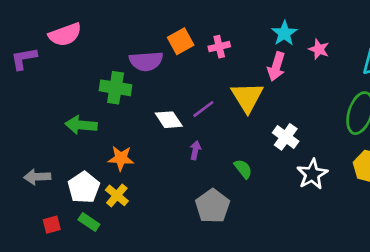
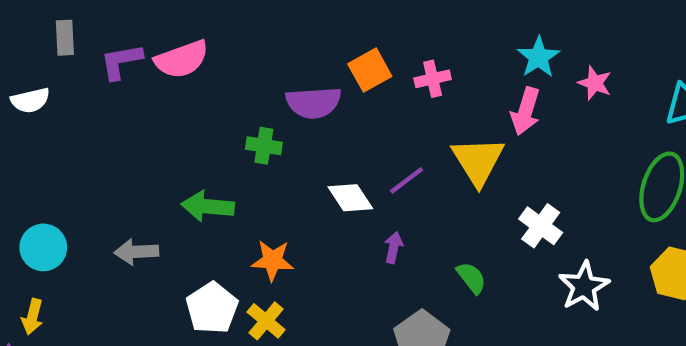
purple L-shape: (24, 59) -> (121, 61), moved
green cross: (116, 88) -> (264, 146), size x0.7
gray arrow: (37, 177) -> (136, 252), moved

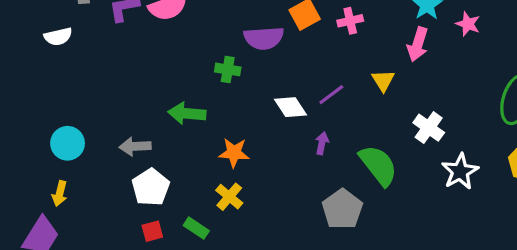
yellow triangle: (478, 161) -> (383, 80), size x0.6
green semicircle: (471, 278) -> (378, 165), size x1.8
white pentagon: (212, 308) -> (151, 187), moved

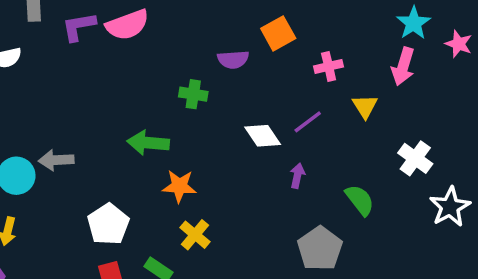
pink cross: (350, 21) -> (329, 66), moved
purple semicircle: (264, 38) -> (233, 59), size x0.7
gray arrow: (135, 146) -> (56, 160), moved
orange star: (234, 153) -> (179, 186), moved
green semicircle: (378, 165) -> (360, 200), size x0.7

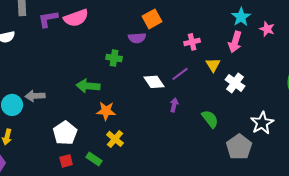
orange square: (278, 33) -> (152, 19), moved
white cross: (415, 158) -> (235, 83), moved
gray pentagon: (320, 249) -> (239, 147), moved

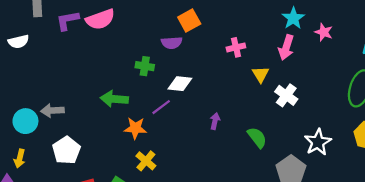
purple line: (180, 74) -> (161, 107), moved
white diamond: (154, 82) -> (180, 84), moved, turned -50
white pentagon: (65, 133) -> (66, 150), moved

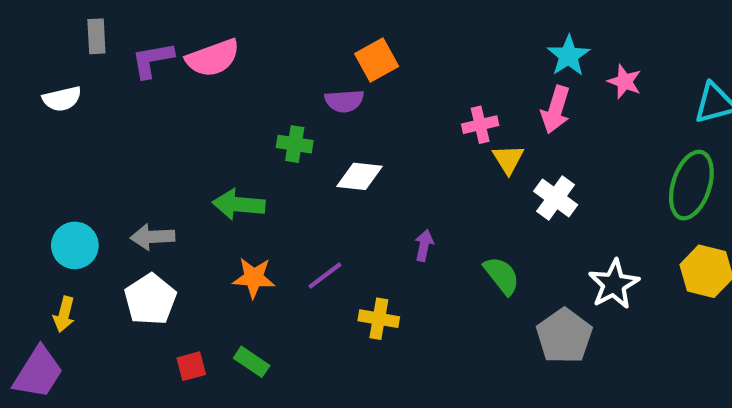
pink cross: (236, 47) -> (480, 125), moved
purple line: (161, 107) -> (325, 276), moved
gray arrow: (52, 111) -> (152, 237), moved
orange star: (135, 128) -> (254, 278), moved
yellow cross: (146, 161) -> (379, 319), moved, turned -30

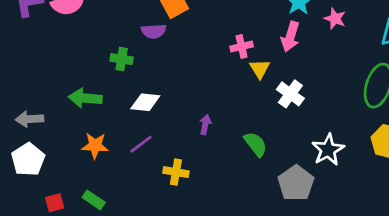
white diamond: (359, 176) -> (145, 102), moved

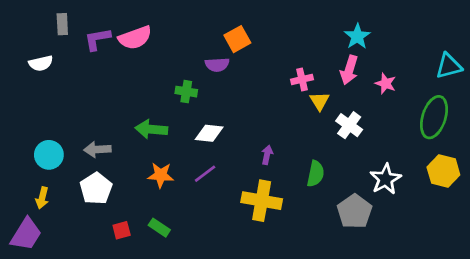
pink star: (335, 19) -> (386, 83), moved
green semicircle: (255, 144) -> (316, 174), turned 50
yellow cross: (176, 172) -> (262, 201), moved, size x1.6

